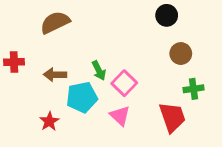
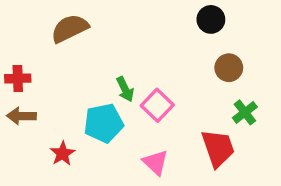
brown arrow: (55, 75) -> (21, 116), moved
green cross: (193, 89) -> (245, 112), turned -30
pink triangle: (120, 116) -> (155, 162), moved

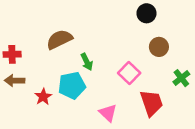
brown semicircle: (70, 28) -> (59, 39), moved
pink square: (157, 105) -> (129, 73), moved
green cross: (245, 112) -> (181, 78), moved
red star: (62, 154) -> (43, 97), moved

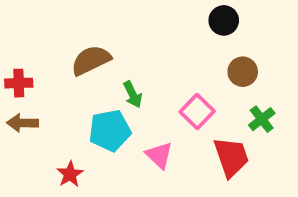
green cross: (181, 78) -> (262, 119), moved
red star: (43, 97) -> (70, 174), moved
pink triangle: (108, 113) -> (159, 155), moved

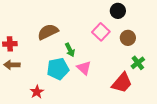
pink square: (197, 112) -> (101, 32), moved
pink triangle: (159, 155) -> (84, 68), moved
red trapezoid: (231, 157) -> (122, 83), turned 60

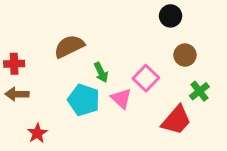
pink square: (101, 32) -> (146, 78), moved
cyan pentagon: (58, 69) -> (84, 100), turned 30
red star: (37, 92) -> (37, 133), moved

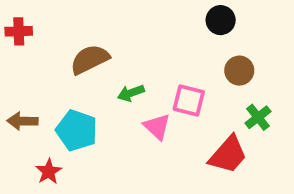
red cross: (14, 64) -> (19, 31), moved
green arrow: (101, 72) -> (131, 93), turned 96
pink square: (146, 78) -> (189, 100), turned -30
cyan pentagon: (84, 100) -> (77, 130), moved

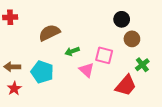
black circle: (221, 20) -> (122, 19), moved
red star: (49, 172) -> (14, 88), moved

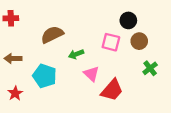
pink square: (104, 55) -> (111, 42), moved
brown arrow: (12, 67) -> (13, 59), moved
red trapezoid: (126, 85) -> (112, 90), moved

